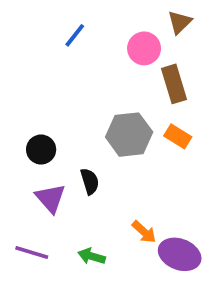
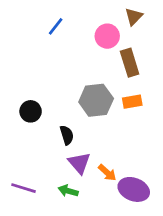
orange rectangle: (178, 136) -> (132, 102), turned -42
purple triangle: (50, 198) -> (79, 163), moved

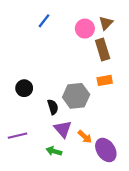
brown triangle: (134, 17) -> (106, 23), moved
gray hexagon: (96, 100) -> (76, 96), moved
purple line: (24, 188) -> (18, 136), moved, turned -30
purple ellipse: (134, 189) -> (106, 150), turned 35

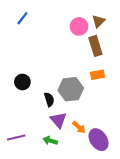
blue line: (44, 21) -> (22, 18), moved
purple line: (18, 136) -> (16, 138), moved

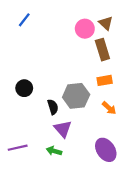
brown triangle: (99, 21) -> (106, 23), turned -32
orange arrow: (79, 127) -> (109, 108), moved

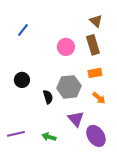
blue line: (24, 20) -> (23, 30), moved
pink circle: (85, 29) -> (66, 47), moved
purple triangle: (63, 129) -> (76, 119), moved

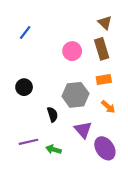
black semicircle: (48, 97) -> (52, 114), moved
purple line: (16, 134) -> (28, 142), moved

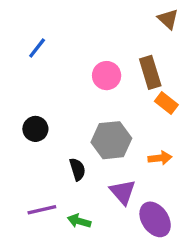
brown triangle: (105, 23) -> (168, 19), moved
orange rectangle: (104, 79) -> (166, 103), moved, turned 48
orange arrow: (108, 107) -> (160, 158), turned -48

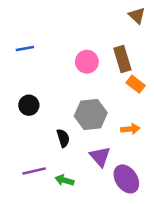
blue line: (37, 48) -> (25, 49), moved, turned 42

